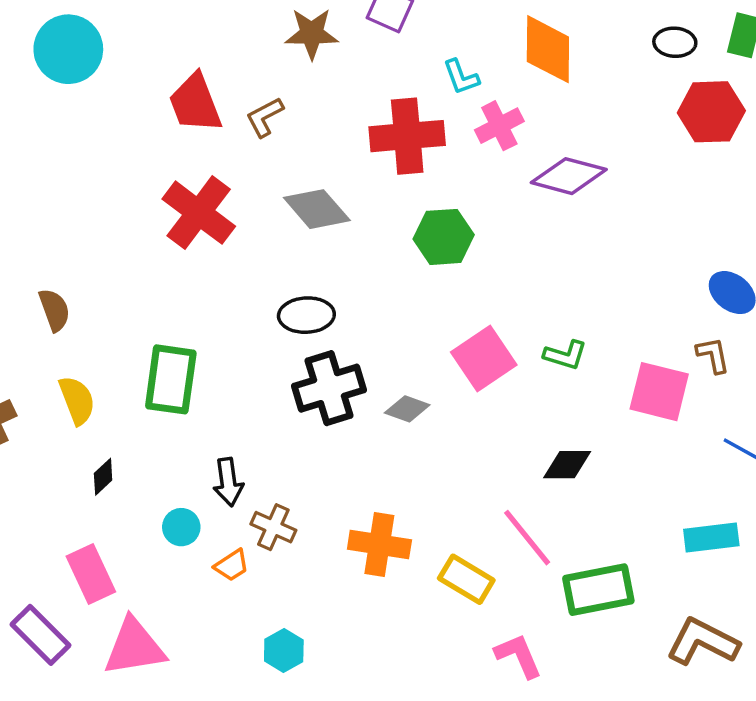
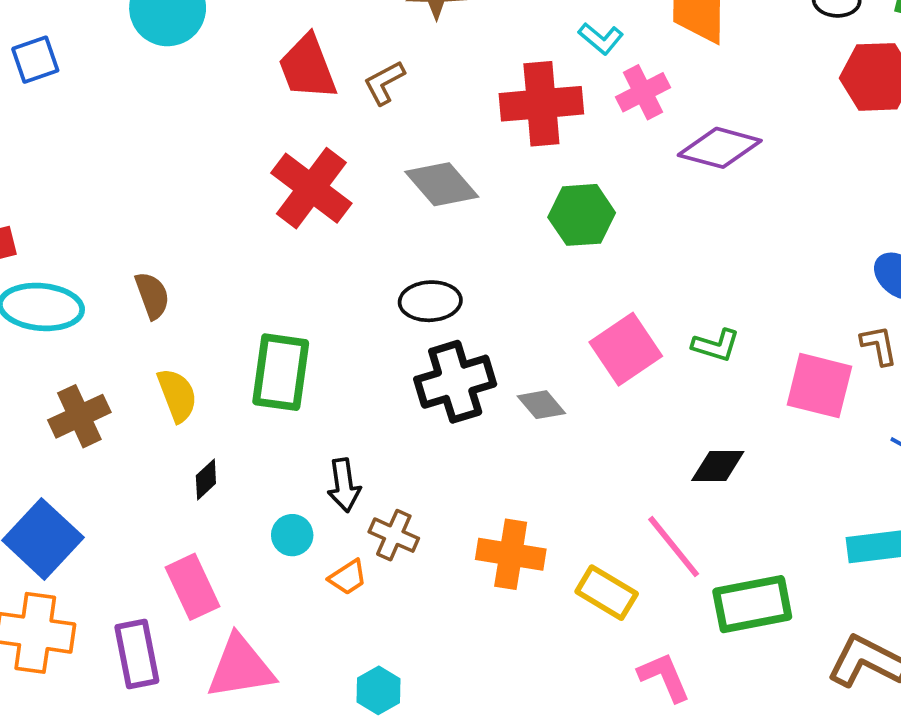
cyan L-shape: (461, 77) -> (601, 39), turned -30
gray diamond: (407, 409) -> (541, 405), turned 30
purple rectangle: (41, 635) -> (137, 654), turned 34
cyan hexagon: (284, 650) -> (378, 690), moved

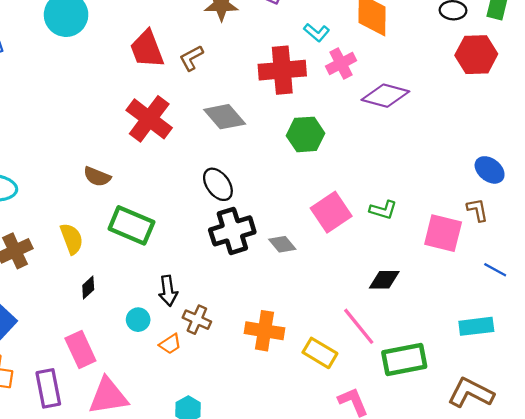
brown semicircle: (152, 295) -> (97, 177), moved, turned 132
black ellipse: (430, 301) -> (218, 184), turned 56
green rectangle: (281, 372) -> (131, 225), turned -75

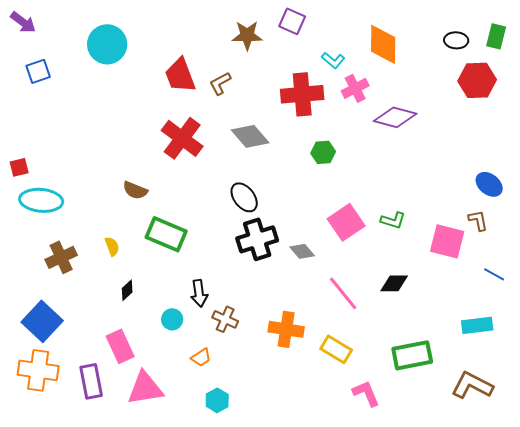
green hexagon: (306, 134) -> (323, 152), size x0.7
yellow semicircle: (72, 239) -> (112, 246), size x0.7
pink line: (359, 326) -> (343, 293), moved
orange trapezoid: (170, 344) -> (201, 357), moved

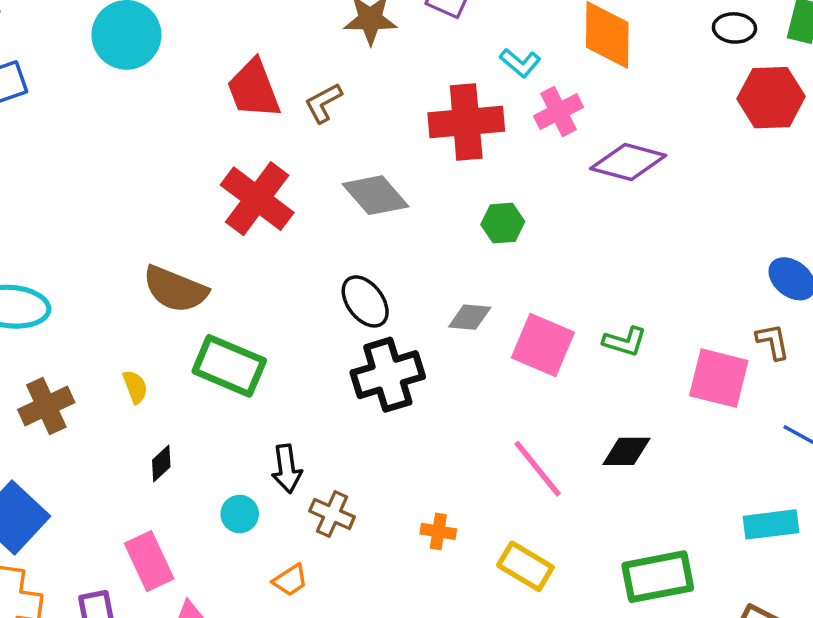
brown semicircle: (135, 190) -> (175, 289), size x1.5
pink square: (346, 222) -> (543, 345), turned -33
gray diamond: (302, 251) -> (470, 317), moved, turned -45
orange cross: (286, 329) -> (438, 531), size x0.6

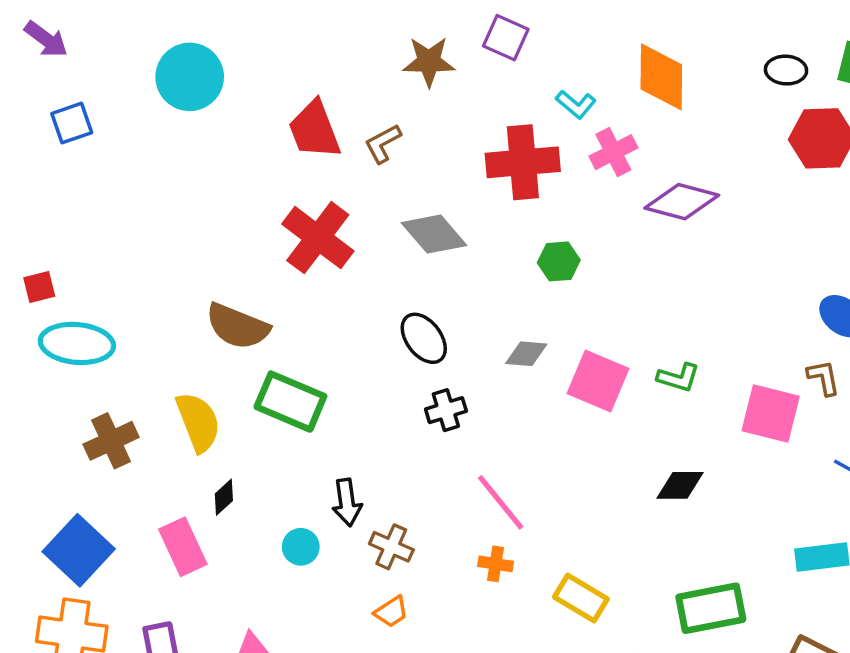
black cross: (388, 375) -> (446, 410), size x0.6
yellow semicircle: (135, 387) -> (198, 422), size x1.8
pink line: (538, 469) -> (501, 502), moved
pink rectangle: (149, 561) -> (183, 547), moved
orange trapezoid: (290, 580) -> (391, 612), moved

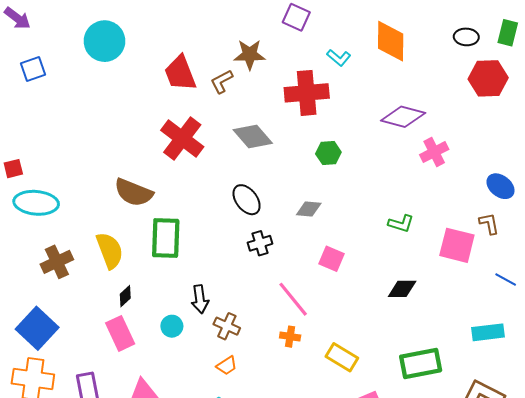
brown star: (429, 62) -> (250, 55), moved
pink cross: (613, 152) -> (434, 152), moved
pink square: (598, 381) -> (332, 259), moved, size x0.7
green rectangle: (290, 402) -> (166, 238), turned 69
pink rectangle: (183, 547) -> (120, 333), moved

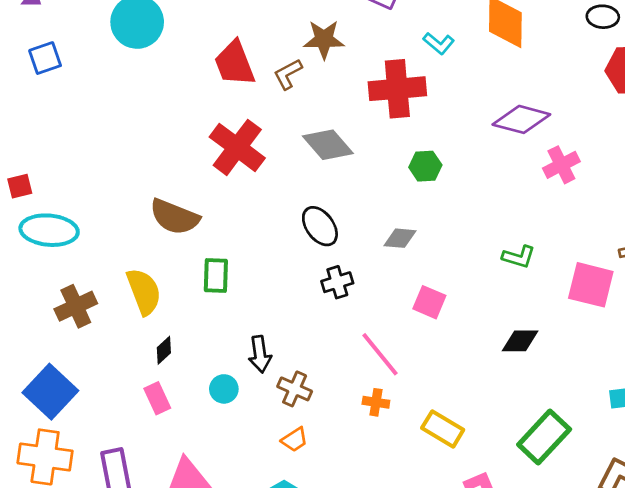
green rectangle: (166, 238) -> (216, 276), size x0.7
pink rectangle: (120, 333) -> (157, 398), size x0.7
green rectangle: (421, 363) -> (544, 437), turned -36

